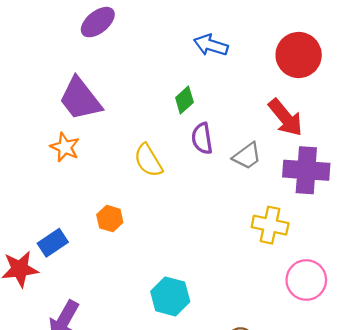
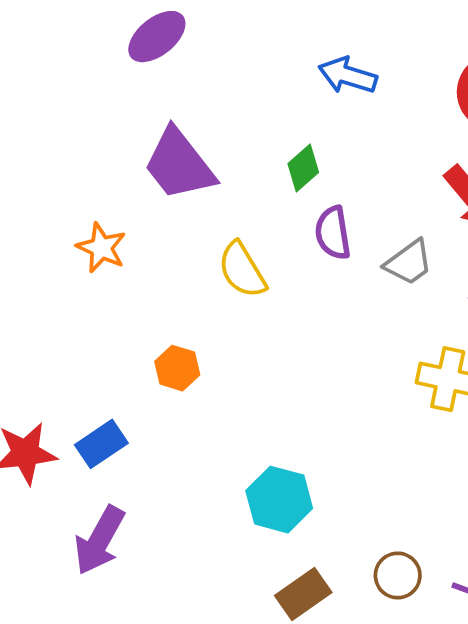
purple trapezoid: (80, 99) -> (179, 164), moved
blue rectangle: (53, 243) -> (101, 444), moved

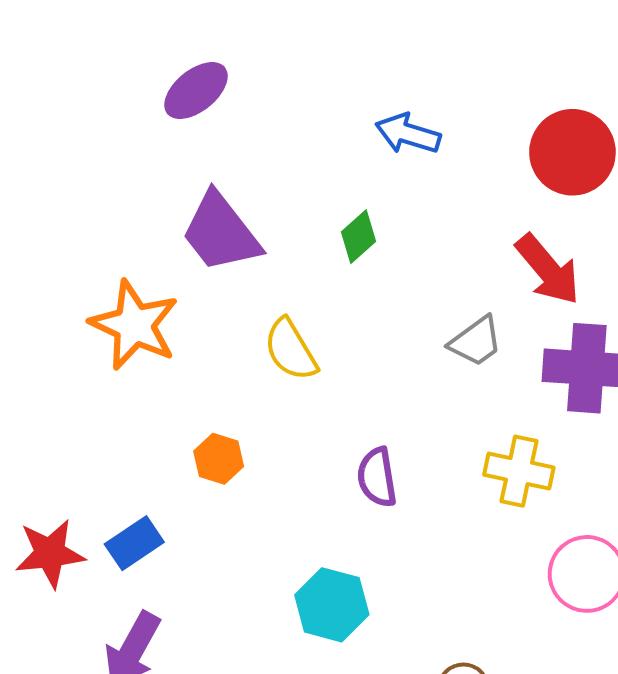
purple semicircle: (333, 233) -> (377, 477), moved
orange star: (101, 248) -> (134, 325), size x1.6

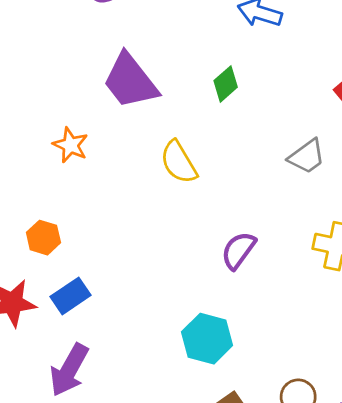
orange star: (134, 325) -> (70, 145), size x0.6
orange hexagon: (219, 459) -> (43, 238), moved
purple semicircle: (377, 477) -> (238, 250), turned 45

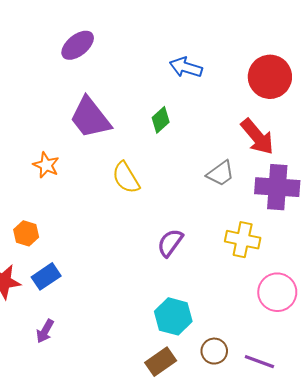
cyan hexagon: (207, 339) -> (173, 316), moved
purple arrow: (69, 370) -> (45, 331), size x0.6

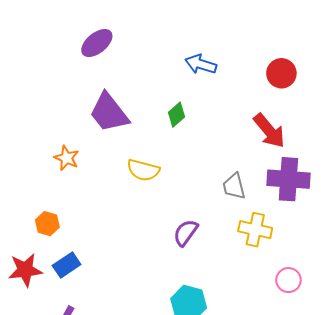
red circle: (270, 77) -> (281, 73), size x0.7
gray trapezoid: (221, 173) -> (234, 186), moved, turned 112
yellow semicircle: (126, 178) -> (143, 170), turned -44
pink circle: (277, 292) -> (288, 280), size x0.7

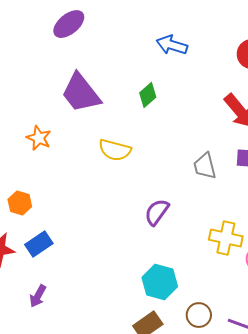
yellow cross: (255, 230) -> (226, 238), moved

